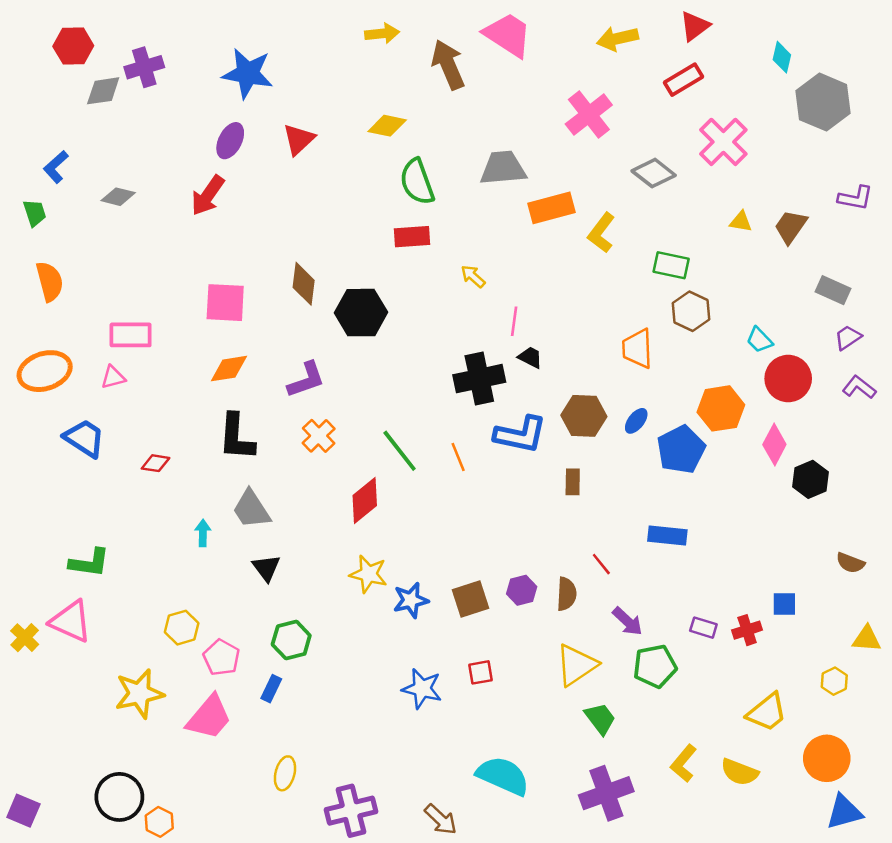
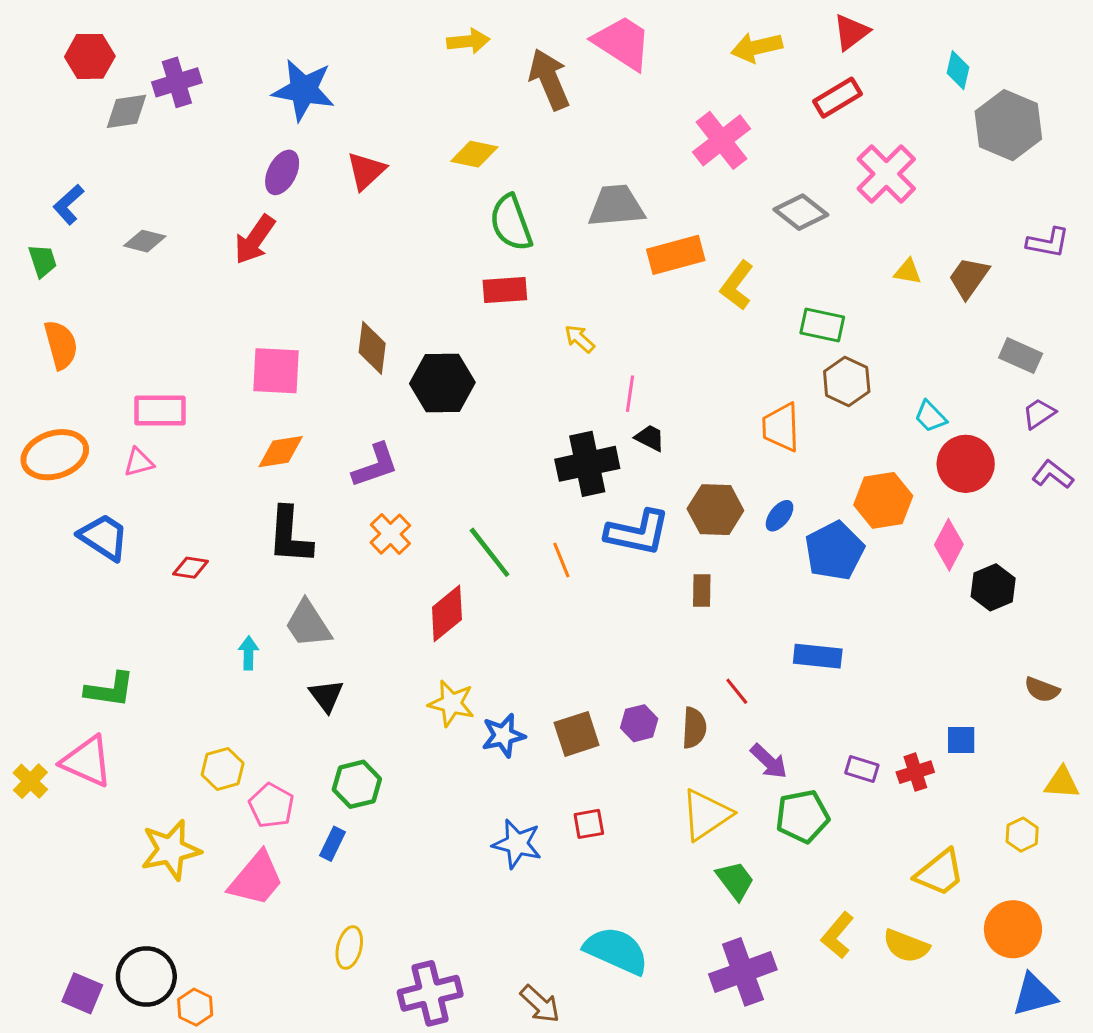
purple square: (23, 811) -> (82, 993), moved

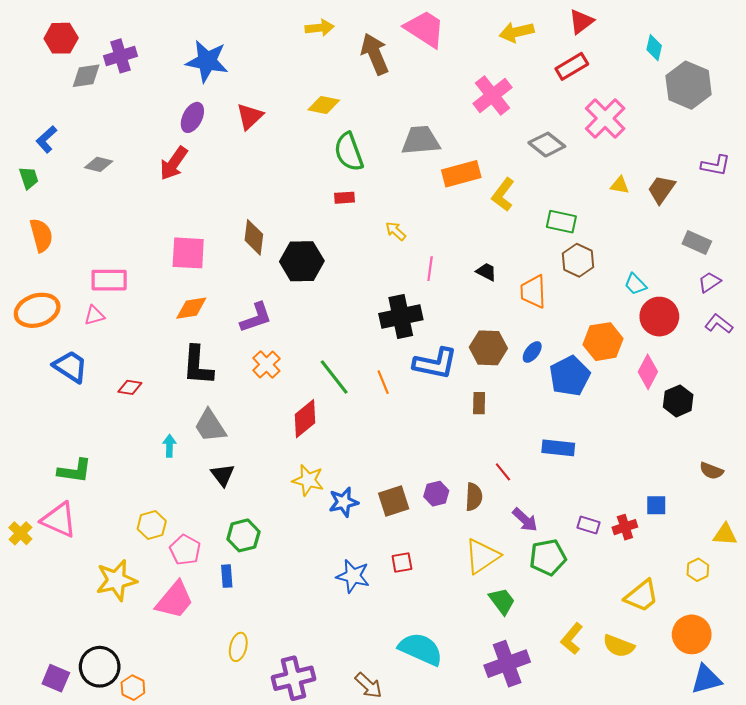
red rectangle: (505, 290) -> (345, 198), size x0.7
black trapezoid: (650, 438) -> (486, 272), moved
blue rectangle: (332, 844) -> (227, 576), turned -30

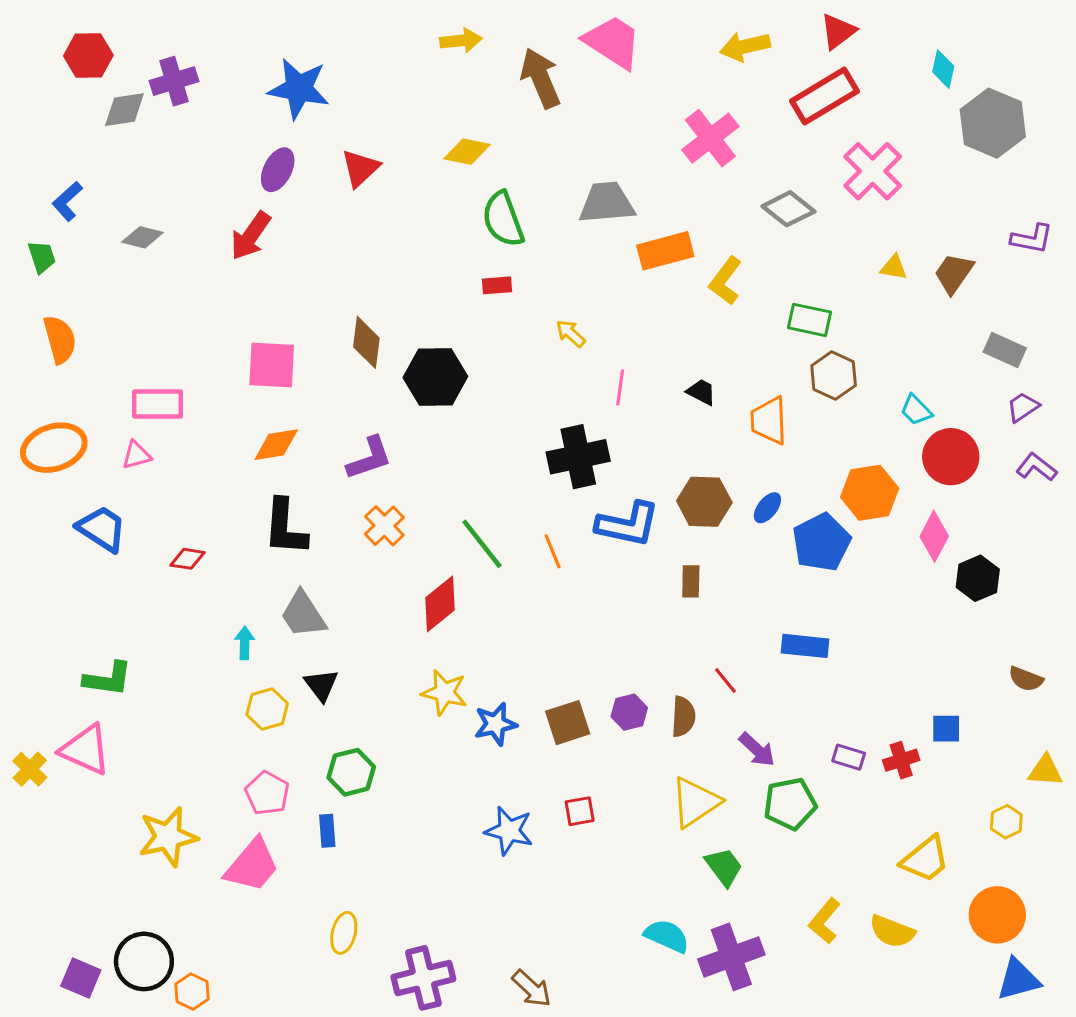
red rectangle: (572, 66) -> (825, 96), size x1.4
yellow hexagon: (152, 525) -> (267, 709), moved
cyan semicircle: (421, 649) -> (667, 936), moved, size x0.7

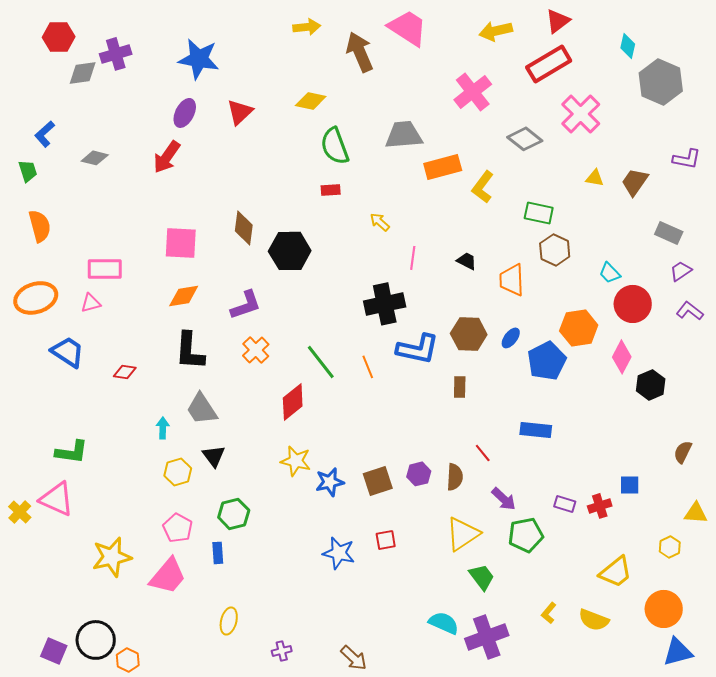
brown semicircle: (1026, 679) -> (683, 452), turned 95
yellow L-shape: (825, 921) -> (549, 613), size x0.7
purple cross: (423, 978) -> (282, 651), size x0.5

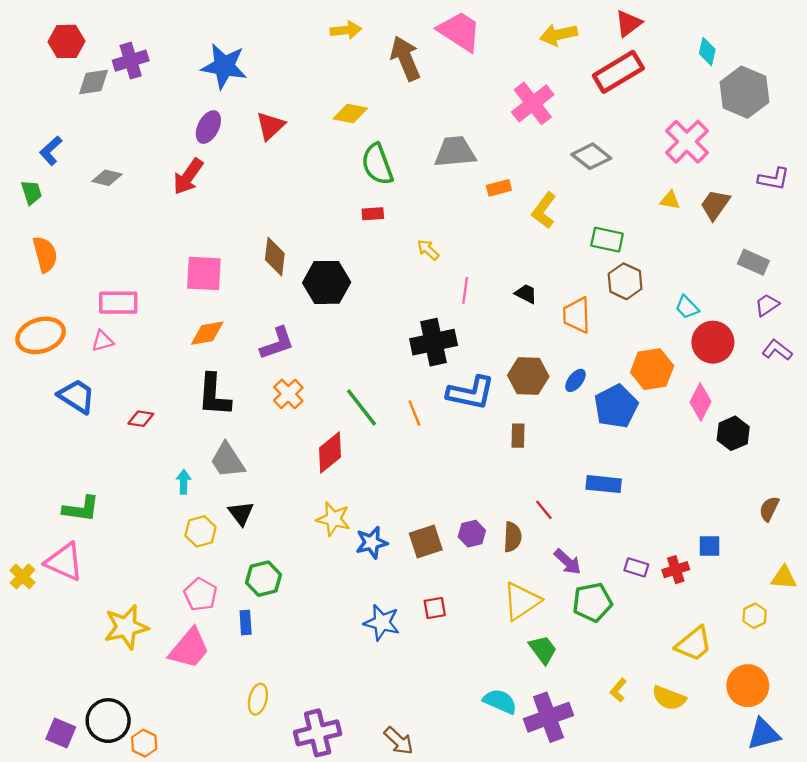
pink cross: (581, 114) -> (687, 142), moved
orange rectangle: (443, 167) -> (499, 188), size x0.6
purple cross: (282, 651) -> (318, 733), size x2.0

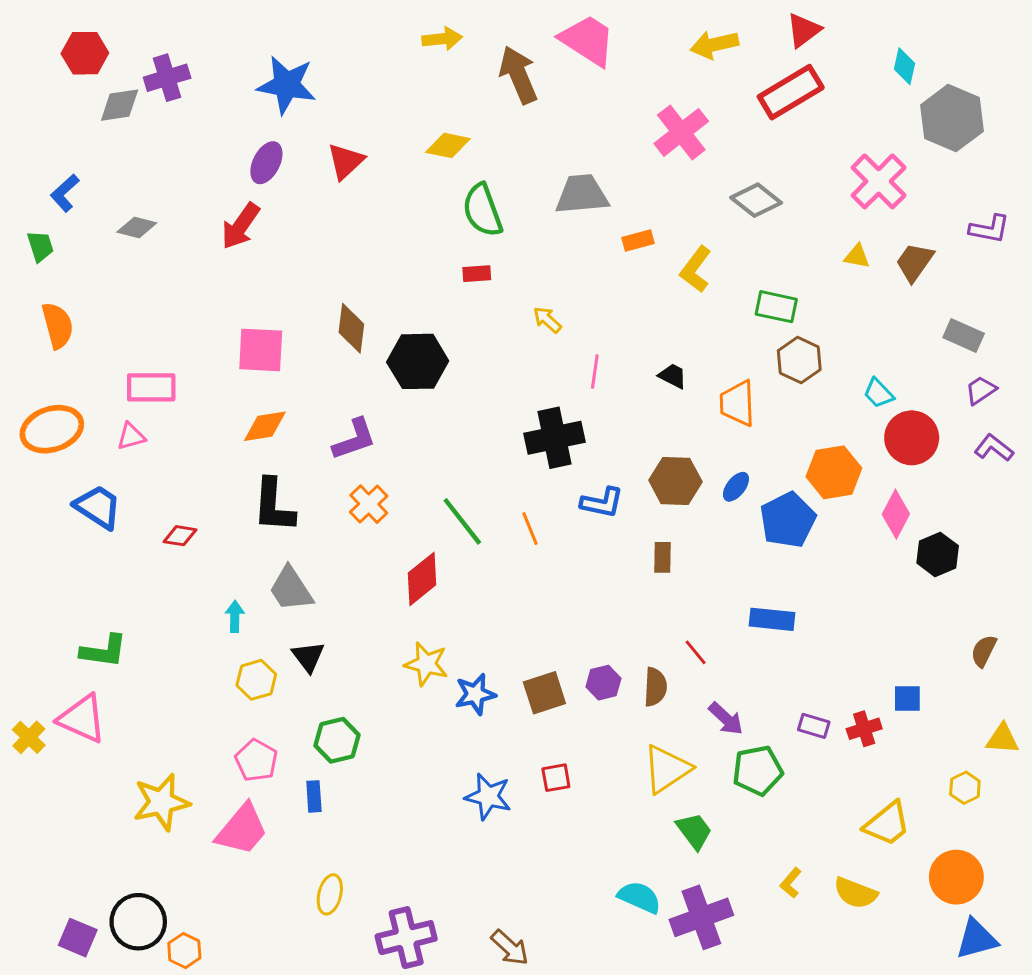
blue L-shape: (471, 393) -> (602, 503), size x0.7

